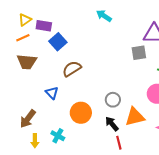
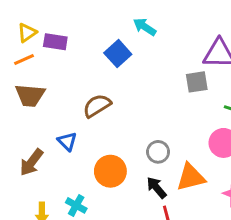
blue square: (58, 42) -> (118, 54), moved
brown arrow: (28, 119) -> (31, 162), moved

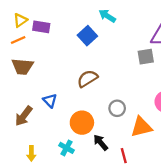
brown semicircle: (97, 106) -> (87, 79), moved
black arrow: (157, 188) -> (101, 142), moved
cyan cross: (76, 205) -> (67, 148), moved

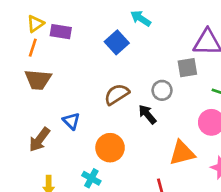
orange line: (18, 40) -> (33, 48), turned -48
gray circle: (117, 108) -> (162, 90), moved
black arrow: (101, 142) -> (147, 114), moved

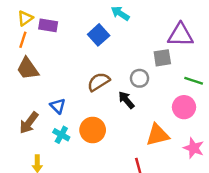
brown trapezoid: (38, 80) -> (28, 69), turned 50
cyan cross: (91, 178) -> (61, 135), moved

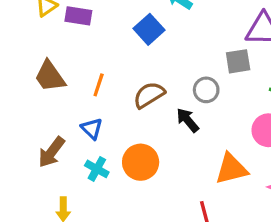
orange line: (23, 40) -> (99, 85), moved

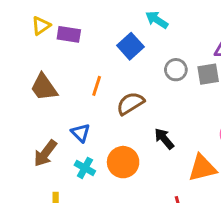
orange line: (99, 85) -> (97, 86), moved
gray circle: (206, 90) -> (176, 70), moved
black arrow: (188, 120) -> (164, 139), moved

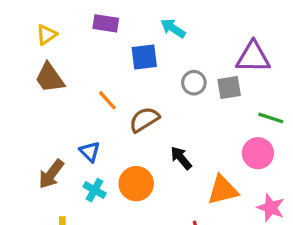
purple rectangle: (69, 34) -> (106, 23), moved
blue square: (130, 46) -> (144, 57), turned 35
orange line: (97, 86) -> (107, 100), turned -60
brown trapezoid: (44, 87) -> (50, 78), moved

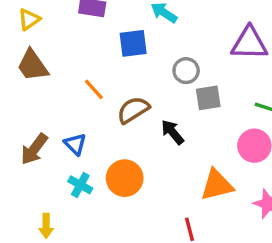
gray square: (229, 88) -> (208, 98), moved
black arrow: (181, 158) -> (172, 132), moved
brown arrow: (51, 174) -> (34, 149), moved

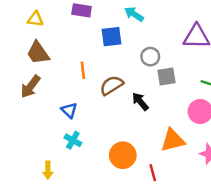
yellow triangle: (29, 19) -> (35, 19), turned 42
orange line: (94, 89) -> (83, 70), turned 35
brown arrow: (34, 149) -> (30, 87), moved
orange circle: (125, 178) -> (123, 155), moved

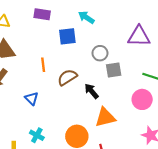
cyan cross: (73, 140) -> (37, 135), moved
orange triangle: (173, 140) -> (105, 117), moved

